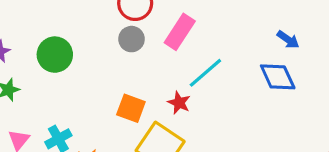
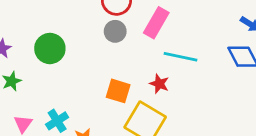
cyan line: (205, 73) -> (180, 57), turned 56

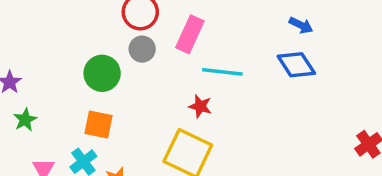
green circle: (50, 48) -> (102, 73), moved
orange square: (118, 91) -> (99, 125), moved

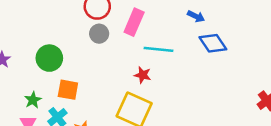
blue arrow: (301, 25) -> (196, 16), moved
green circle: (102, 73) -> (49, 58), moved
green star: (25, 120) -> (33, 100), moved

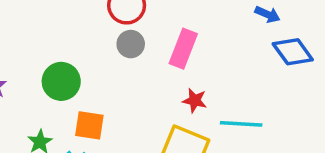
pink rectangle: (134, 22) -> (183, 49), moved
cyan line: (158, 49) -> (241, 124), moved

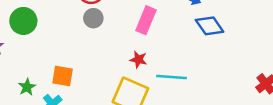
pink rectangle: (183, 49) -> (146, 20), moved
green circle: (61, 81) -> (23, 21), moved

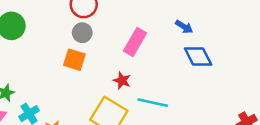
orange square: (63, 76) -> (74, 60), moved

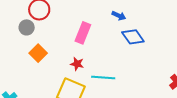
gray circle: (82, 33) -> (27, 27), moved
orange square: (74, 60) -> (38, 53), turned 36

